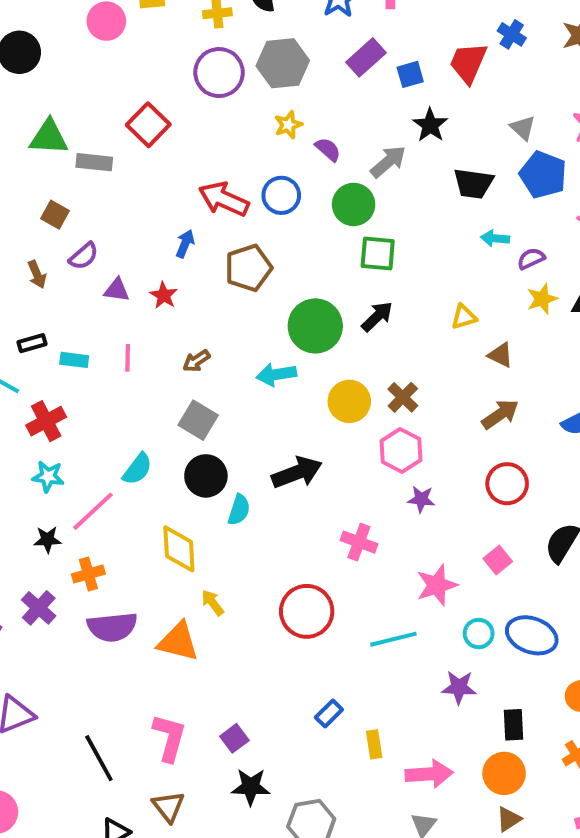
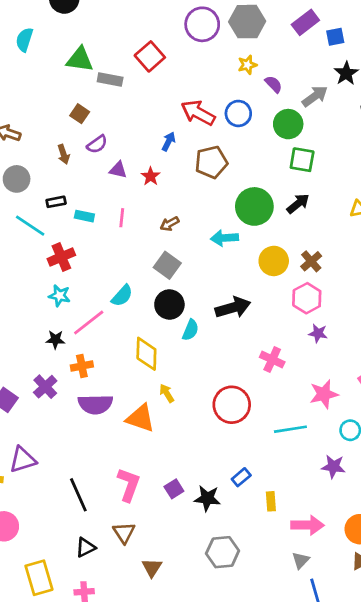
black star: (251, 787) -> (207, 498), moved

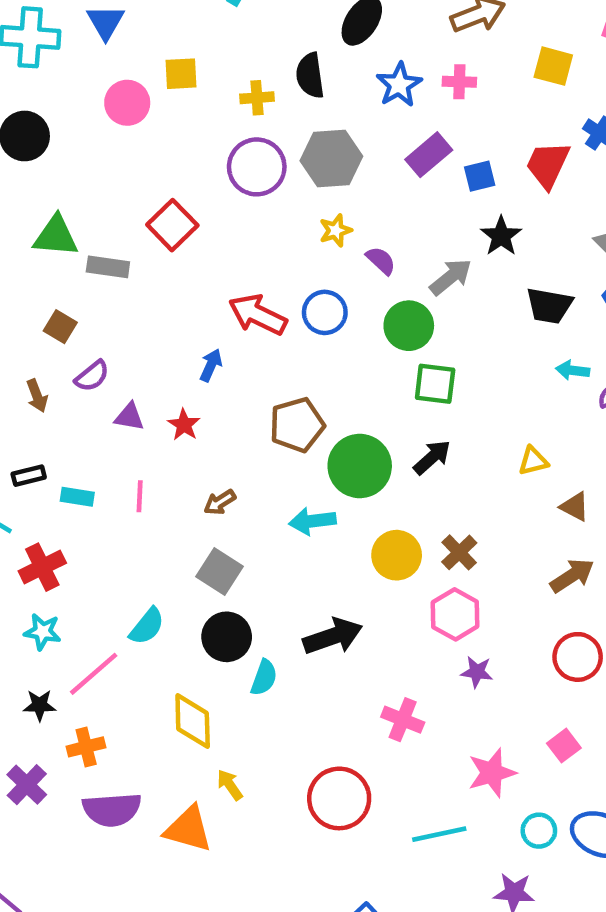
brown pentagon: (211, 162) -> (297, 425), moved

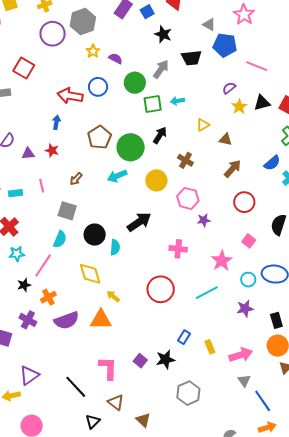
gray arrow: (451, 277) -> (161, 69), moved
cyan arrow: (573, 370) -> (177, 101), moved
brown cross: (459, 552) -> (185, 160), moved
gray square: (220, 571) -> (67, 211), moved

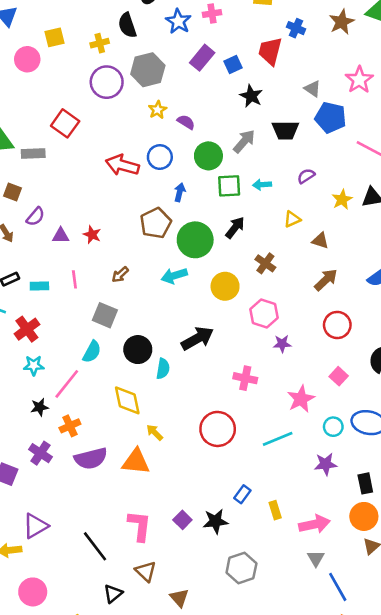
purple semicircle: (229, 88) -> (306, 176), moved
blue arrow: (56, 122) -> (180, 192), moved

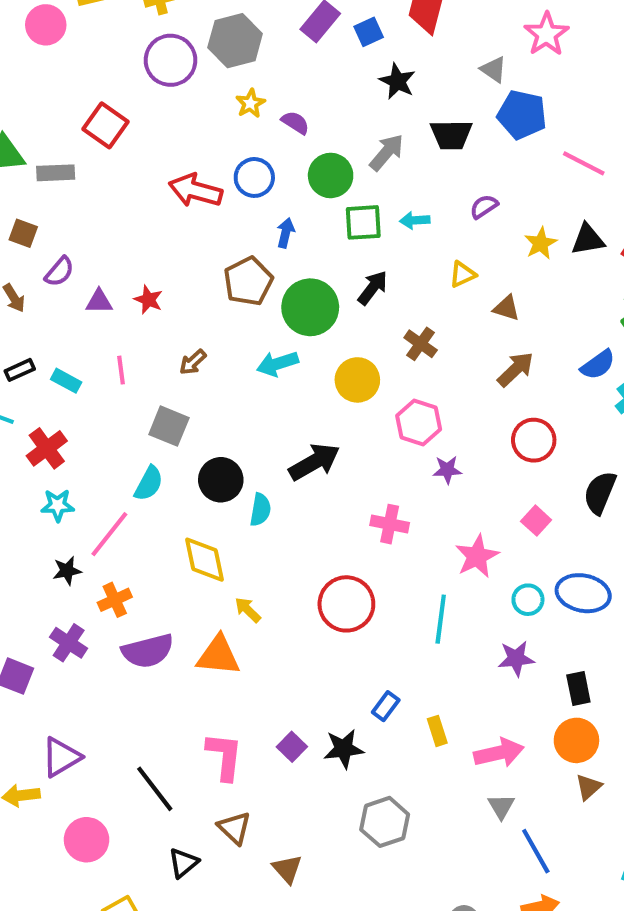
pink star: (359, 80) -> (546, 34), moved
cyan rectangle: (39, 286) -> (66, 381), turned 30
cyan line: (278, 439) -> (441, 619), turned -60
pink circle: (33, 592) -> (87, 840), moved

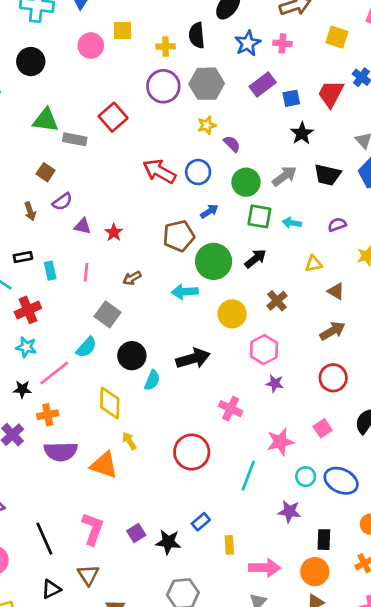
blue arrow: (286, 233) -> (209, 211), turned 30
cyan rectangle: (66, 381) -> (50, 271), turned 36

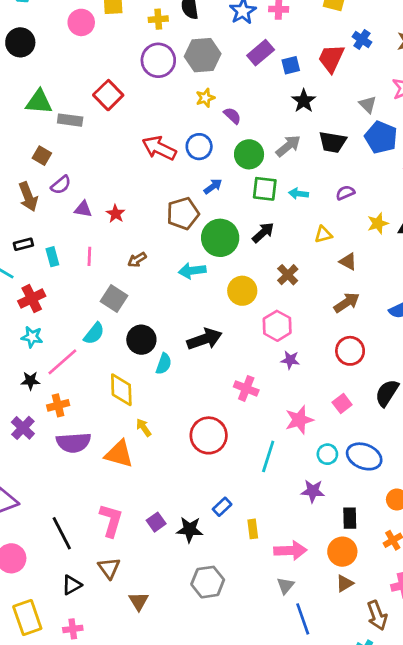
brown arrow: (30, 211) -> (28, 197), size x1.5

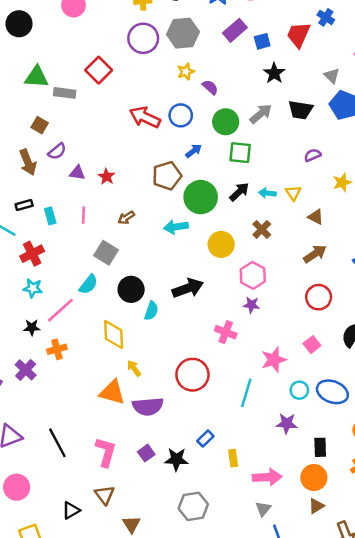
cyan arrow: (299, 194) -> (267, 193), moved
yellow triangle: (323, 234) -> (293, 193), turned -49
purple star: (290, 360) -> (251, 305), moved
purple semicircle: (74, 443) -> (148, 406), moved
black line: (62, 533) -> (57, 443), moved

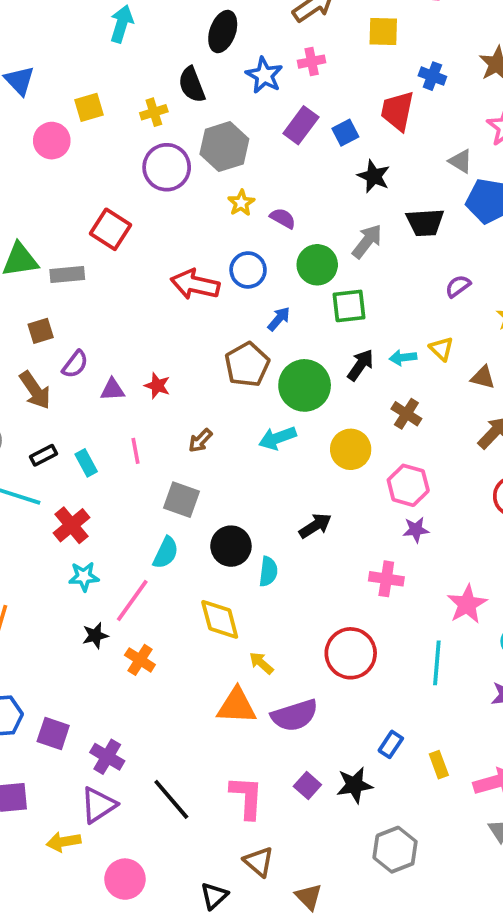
brown square: (40, 125) -> (41, 331), turned -35
black arrow: (188, 288) -> (315, 526), size x0.7
orange cross: (57, 349) -> (140, 660), turned -30
purple cross: (26, 370) -> (107, 757), moved

